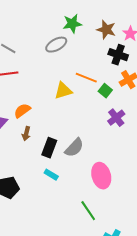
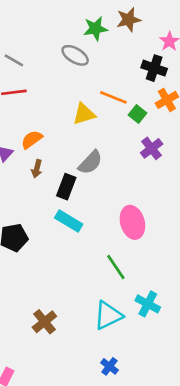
brown star: (106, 30) -> (129, 20), moved, turned -30
gray ellipse: (56, 45) -> (75, 55), turned 60
gray semicircle: (74, 148) -> (90, 162), moved
cyan rectangle: (51, 175) -> (69, 221), size x1.5

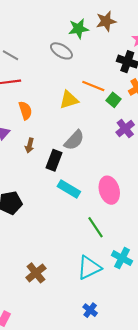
orange semicircle: (32, 139) -> (25, 110), moved, turned 108
cyan rectangle: (69, 221) -> (69, 189), moved

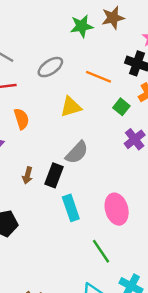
gray ellipse: (61, 51) -> (50, 67), moved, turned -65
orange line: (93, 86) -> (99, 77), moved
brown arrow: (30, 145) -> (28, 175), moved
cyan rectangle: (69, 189) -> (71, 208), turned 40

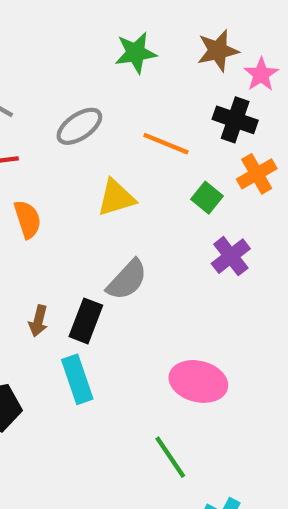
brown star: (113, 18) -> (218, 51), moved
cyan rectangle: (71, 208) -> (77, 379), moved
pink ellipse: (117, 209) -> (198, 381), turned -60

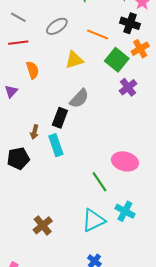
green square: (207, 198) -> (117, 60), size x1.6
brown arrow: (38, 321) -> (35, 132), moved
pink ellipse: (198, 381) -> (125, 161), moved

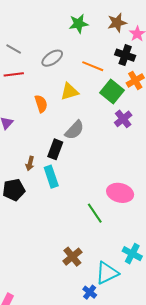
orange semicircle: (33, 70) -> (41, 104), moved
cyan cross: (125, 211) -> (132, 254), moved
cyan triangle: (93, 220) -> (107, 273), moved
brown cross: (43, 225) -> (72, 257), moved

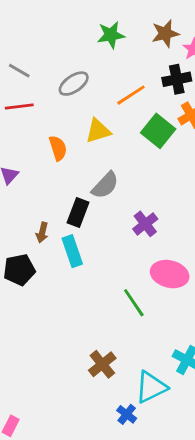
black cross: (125, 55) -> (177, 79), turned -30
orange line: (93, 66) -> (131, 95), turned -55
purple cross: (123, 119) -> (145, 224), moved

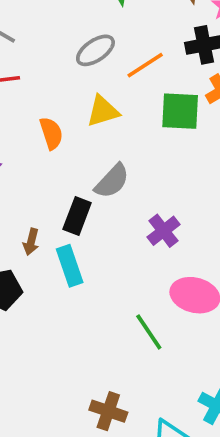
gray ellipse: (74, 84) -> (95, 50), moved
green square: (158, 131) -> (180, 111), turned -36
brown cross: (102, 364) -> (108, 411), turned -32

